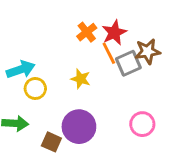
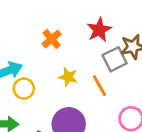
orange cross: (87, 32) -> (52, 39), moved
orange line: (109, 53) -> (99, 86), moved

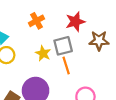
gray square: (115, 59) -> (63, 46), moved

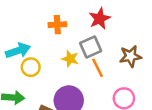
orange cross: (36, 21) -> (57, 25), turned 35
brown star: (99, 41) -> (130, 56), moved

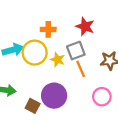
red star: (100, 19) -> (85, 26), turned -30
yellow circle: (31, 67) -> (35, 53), moved, size x1.5

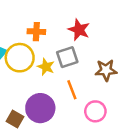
orange line: (81, 69) -> (72, 90), moved

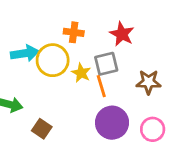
orange line: (72, 90) -> (101, 86), moved
purple circle: (40, 108) -> (112, 123), moved
pink circle: (95, 111) -> (153, 129), moved

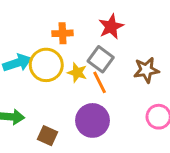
red star: (122, 34) -> (111, 27), turned 30
gray square: (106, 64) -> (101, 59), turned -30
purple circle: (112, 123) -> (92, 120), moved

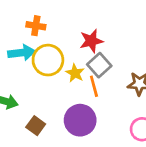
red star: (111, 27) -> (91, 41), moved
orange cross: (63, 33) -> (36, 26), moved

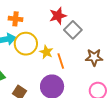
red star: (91, 41) -> (58, 16), moved
gray square: (99, 65) -> (73, 30), moved

